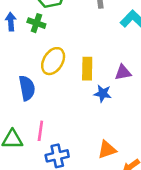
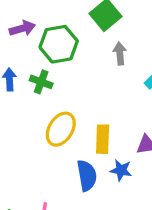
blue semicircle: (27, 88) -> (87, 176), moved

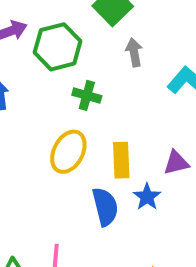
green cross: (41, 82) -> (87, 95), moved
blue star: (121, 170) -> (147, 197), turned 30

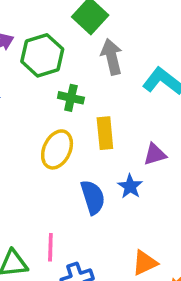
gray arrow: (134, 52) -> (112, 57), size x1.4
yellow rectangle: (121, 160) -> (105, 133), moved

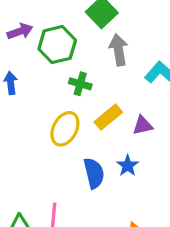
yellow rectangle: (105, 133) -> (108, 117), turned 52
purple triangle: (155, 154) -> (143, 125), moved

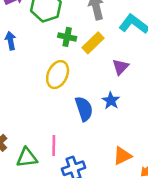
yellow rectangle: (108, 117) -> (93, 43), moved
purple triangle: (143, 125) -> (121, 67), turned -30

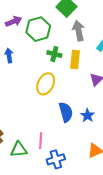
yellow rectangle: (93, 43) -> (75, 60), turned -42
blue star: (111, 101) -> (87, 115), moved

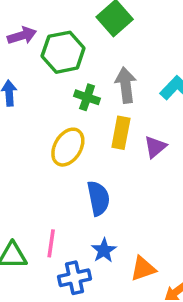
gray arrow: (78, 31) -> (126, 85), moved
yellow rectangle: (75, 60) -> (121, 133), moved
blue star: (87, 115) -> (104, 250), moved

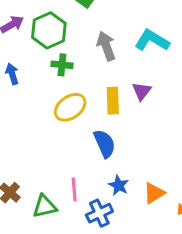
green cross: (87, 97) -> (62, 65), moved
yellow rectangle: (121, 133) -> (113, 101), moved
yellow ellipse: (68, 147) -> (70, 107), turned 36

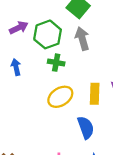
gray arrow: (106, 46) -> (82, 39), moved

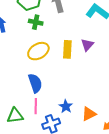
blue semicircle: (86, 128) -> (35, 83), moved

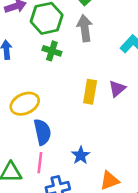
yellow ellipse: (38, 51) -> (25, 104), moved
blue star: (66, 106) -> (81, 155), moved

